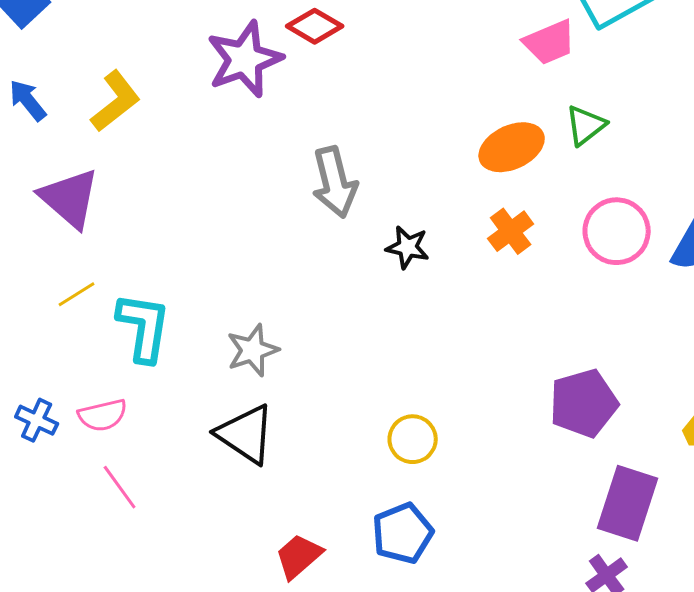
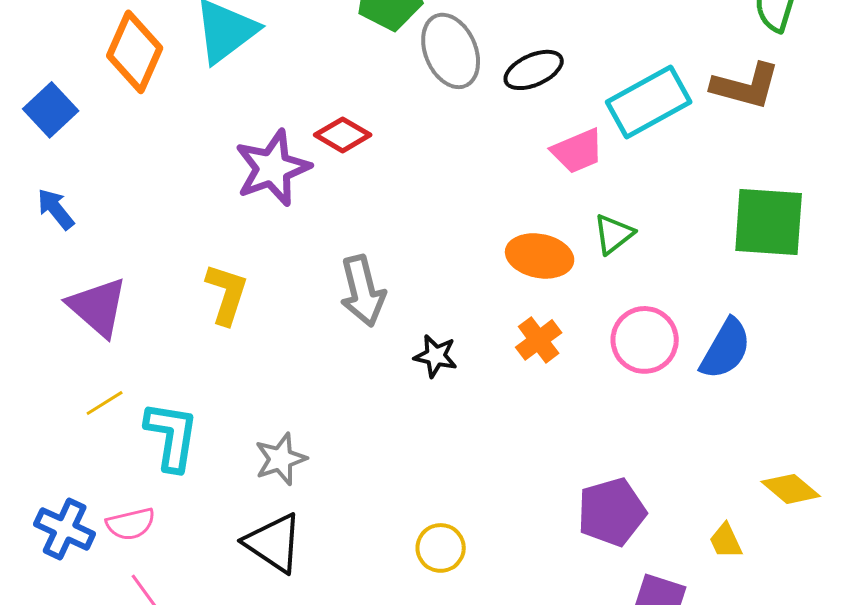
yellow L-shape: (116, 101) -> (227, 294), moved, turned -34
orange ellipse: (512, 147) -> (540, 256), turned 36
blue cross: (37, 420) -> (65, 529), size x1.4

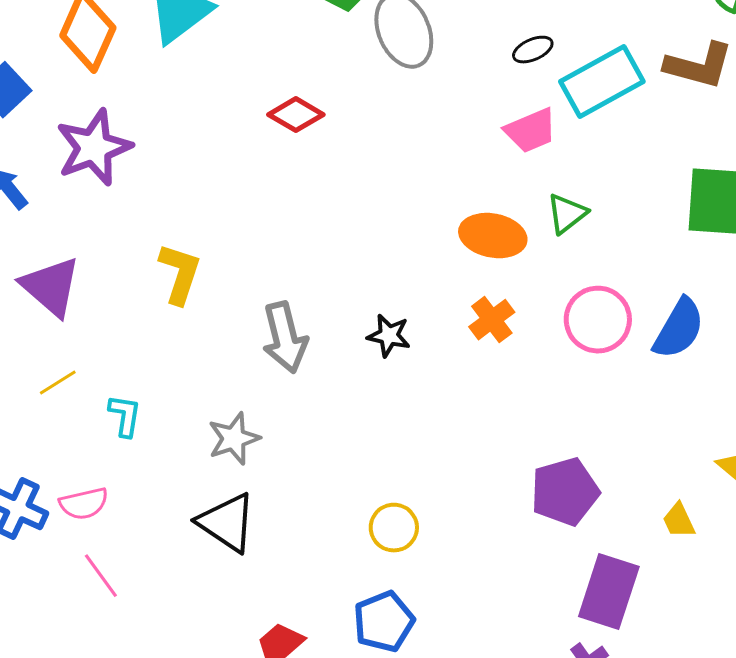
black ellipse: (534, 70) -> (533, 50), moved, size x0.7
purple star: (273, 168) -> (94, 148), moved
gray arrow: (363, 291) -> (285, 338), moved
cyan L-shape: (172, 436) -> (125, 416), size x0.6

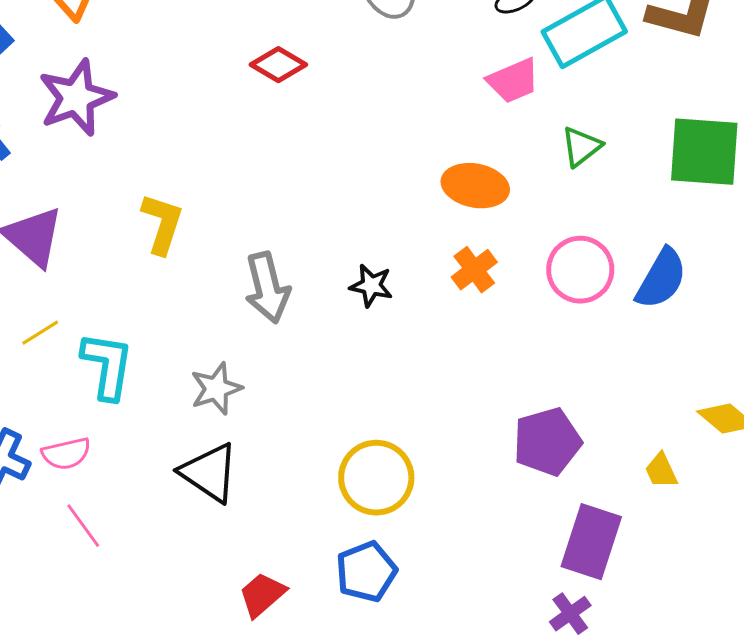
green triangle: (567, 214) -> (581, 147), moved
cyan L-shape: (125, 416) -> (107, 366), size x1.6
yellow circle: (394, 528) -> (376, 478), size x1.5

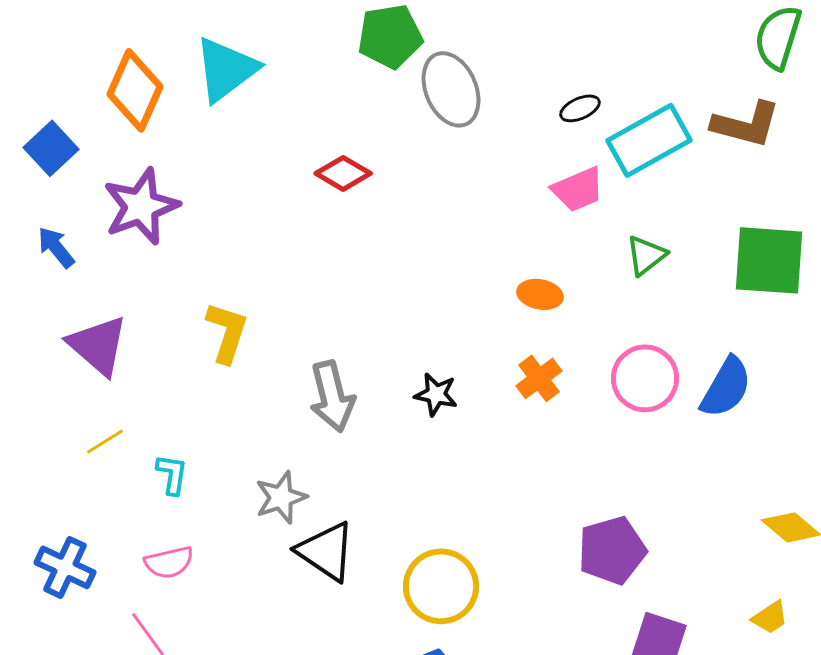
orange ellipse: (475, 186) -> (540, 294), size x0.7
cyan L-shape: (107, 366) -> (172, 474), size x0.6
pink semicircle: (66, 454) -> (169, 562), moved
yellow trapezoid: (661, 471) -> (770, 617), moved, turned -99
black triangle: (209, 473) -> (326, 551), moved

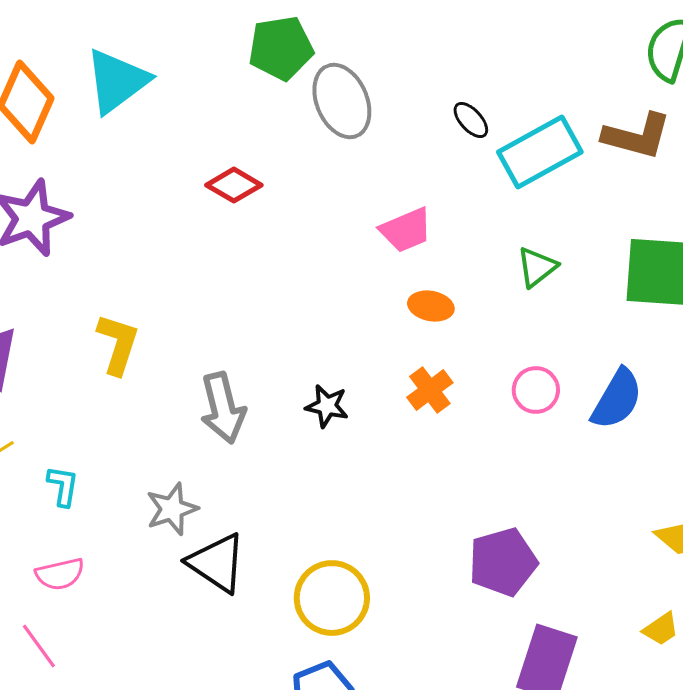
black ellipse: (580, 108) -> (471, 120), turned 72
pink trapezoid: (578, 189) -> (406, 230), moved
pink circle: (645, 378) -> (536, 390), size x0.7

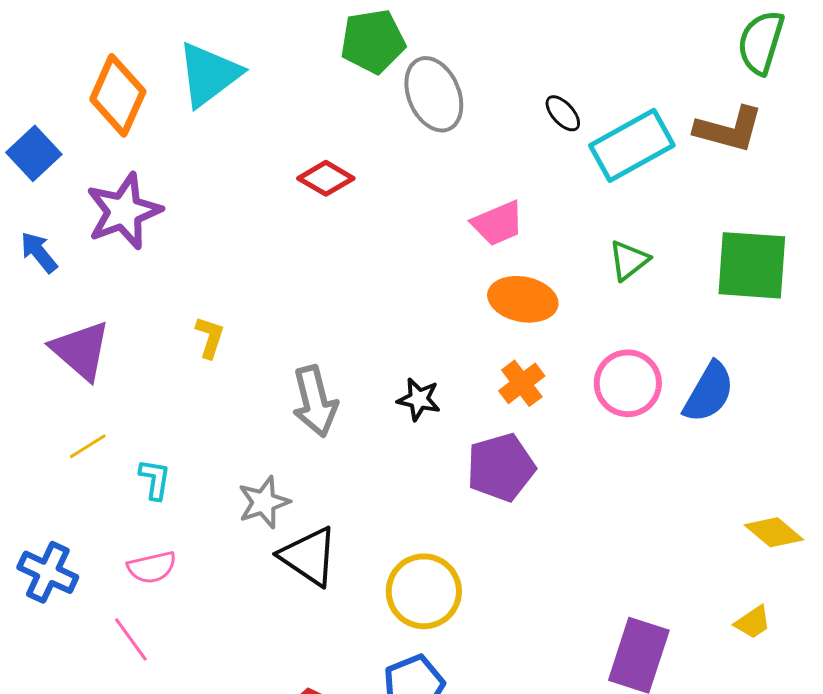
orange ellipse: (431, 306) -> (523, 299), size x1.5
yellow L-shape: (118, 344) -> (210, 337), size x0.7
pink circle: (536, 390) -> (628, 383), size x1.4
purple pentagon: (503, 562) -> (501, 467), moved

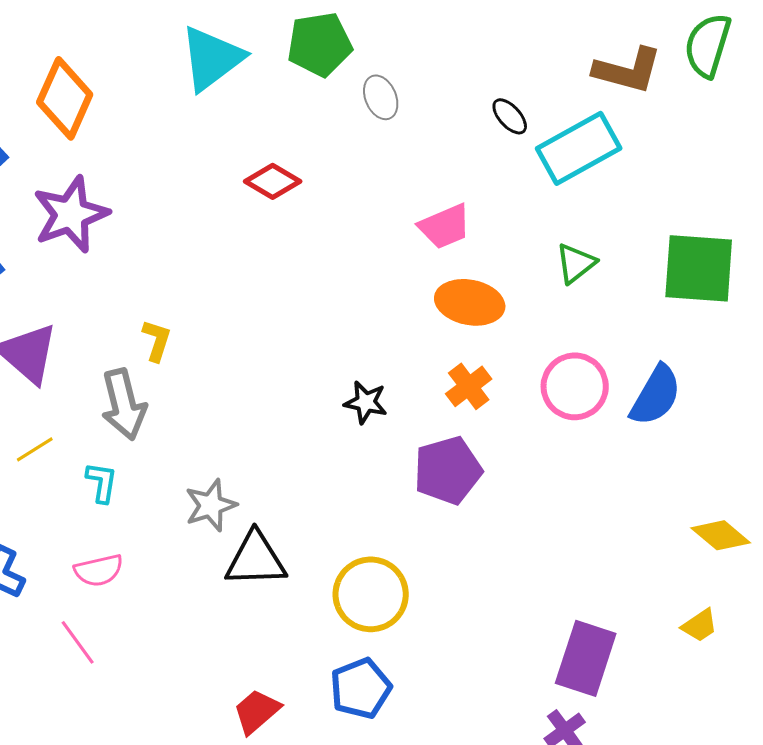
cyan triangle: (209, 74) -> (212, 58), moved
gray ellipse: (434, 94) -> (381, 97), size x0.6
brown L-shape: (729, 129) -> (628, 70), moved
gray arrow: (315, 401) -> (124, 404), moved
black triangle: (309, 556) -> (256, 559), turned -36

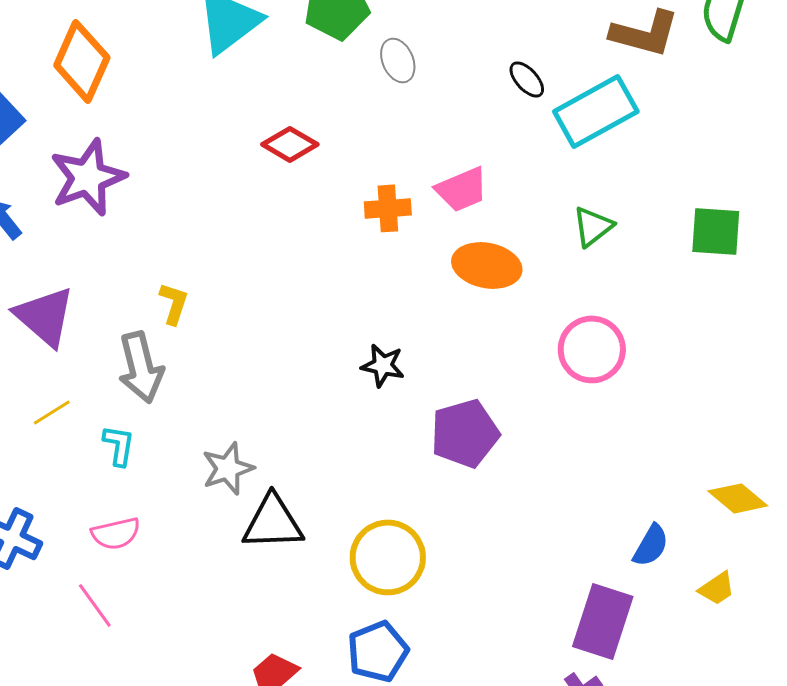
green square: (699, 268) -> (716, 231), size x0.7
orange cross: (469, 386) -> (388, 208), moved, turned 33
blue semicircle: (656, 395) -> (651, 545), moved, size x0.7

